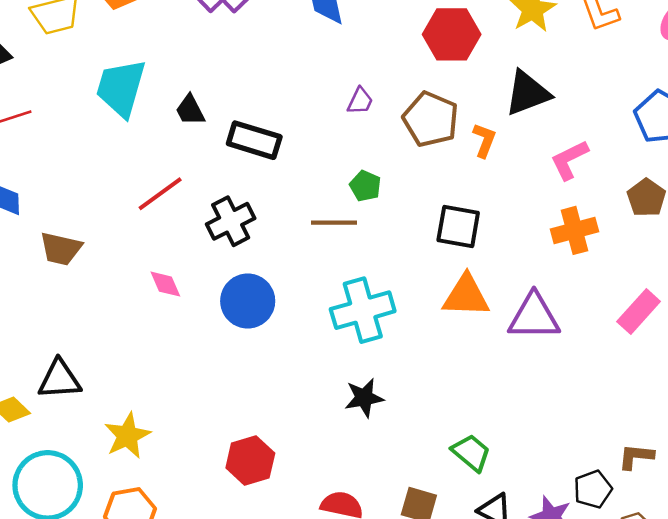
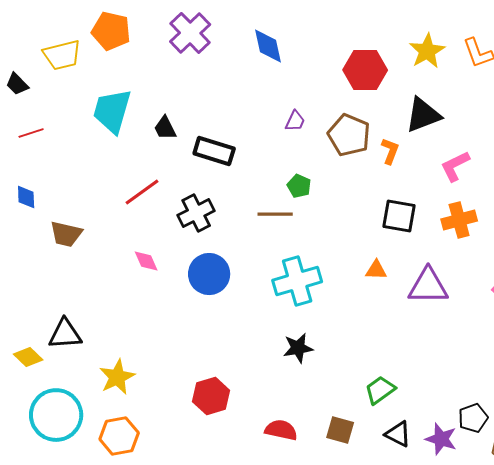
black square: (458, 226) -> (399, 216), moved
orange triangle: (466, 296) -> (376, 270), size x0.6
green trapezoid: (471, 453) -> (380, 390), turned -76

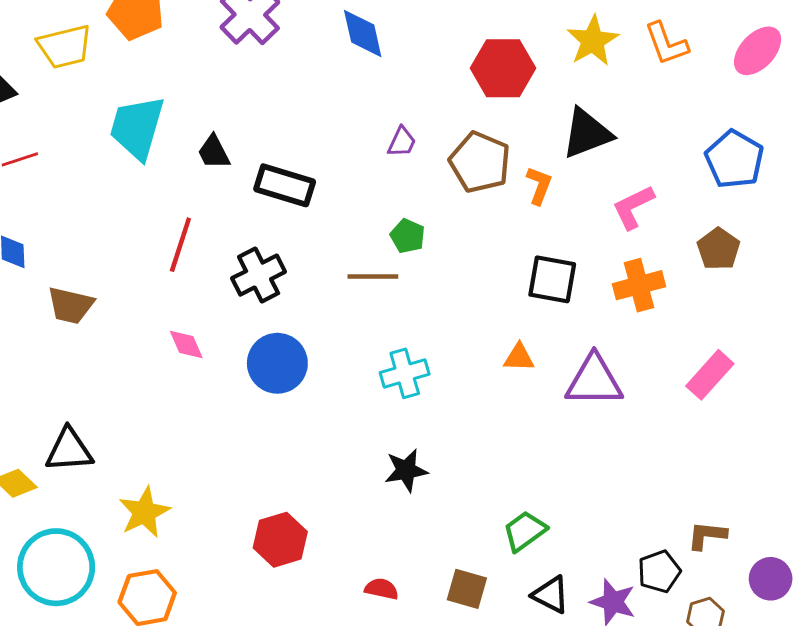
red line: (142, 192) -> (180, 245), turned -36
cyan cross: (297, 281) -> (405, 373), size x0.7
red semicircle: (281, 430) -> (382, 589), size x0.7

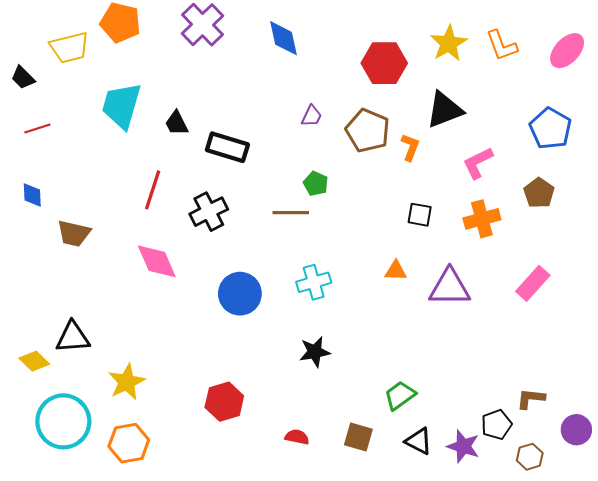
black square: (552, 279) -> (420, 215), size x0.7
pink diamond: (186, 344) -> (157, 261), size x1.6
blue circle: (277, 363) -> (240, 294), moved

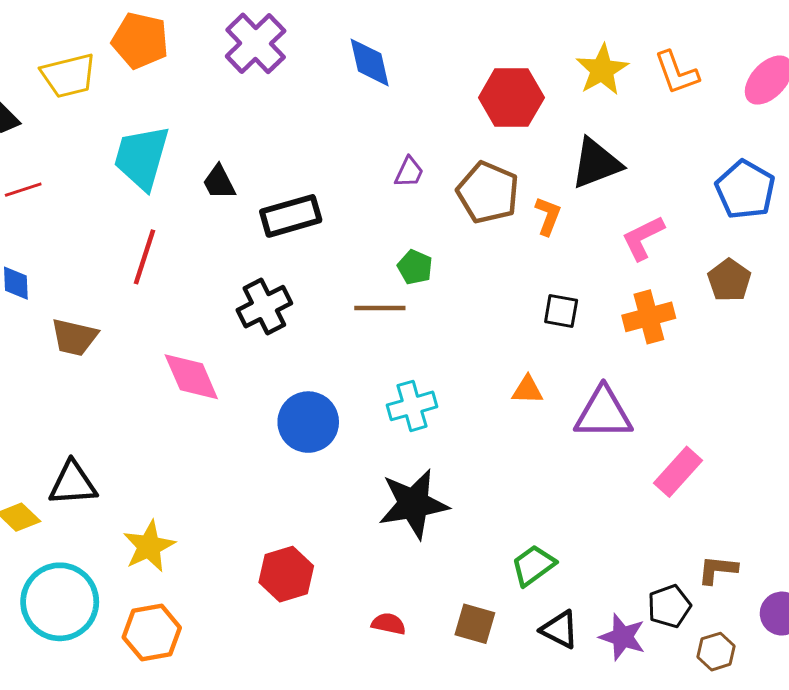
black rectangle: (227, 147) -> (291, 216), turned -33
red line: (153, 190) -> (145, 257), moved
pink rectangle: (533, 283) -> (678, 472), moved
black star: (315, 352) -> (413, 504), size x1.6

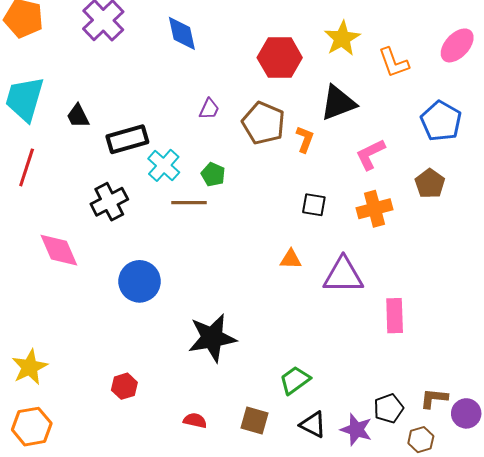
orange L-shape: (677, 73) -> (394, 63), moved
cyan cross: (412, 406) -> (164, 165), moved, turned -32
pink rectangle: (678, 472) -> (395, 316), turned -44
brown L-shape: (717, 570) -> (434, 398), moved
red hexagon: (286, 574) -> (124, 386), size x0.7

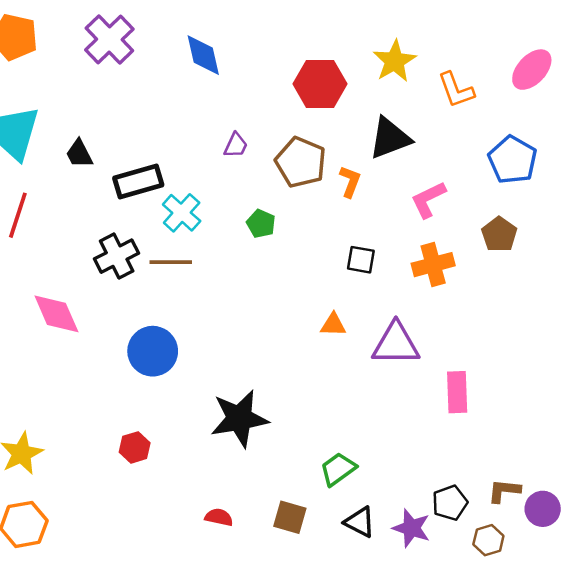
green pentagon: (213, 174) -> (261, 224), moved
brown line: (189, 203) -> (171, 262), moved
red hexagon: (124, 386) -> (135, 447), moved

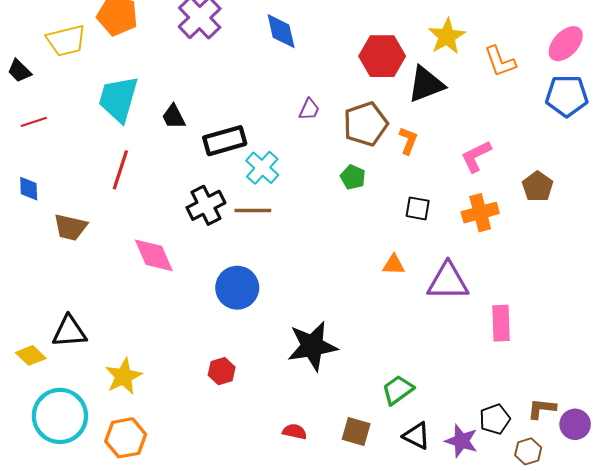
black triangle: (390, 138) -> (426, 84), moved
blue pentagon: (513, 160) -> (567, 96), moved, turned -30
brown pentagon: (301, 162) -> (365, 124), turned 30
green pentagon: (261, 224) -> (353, 177), moved

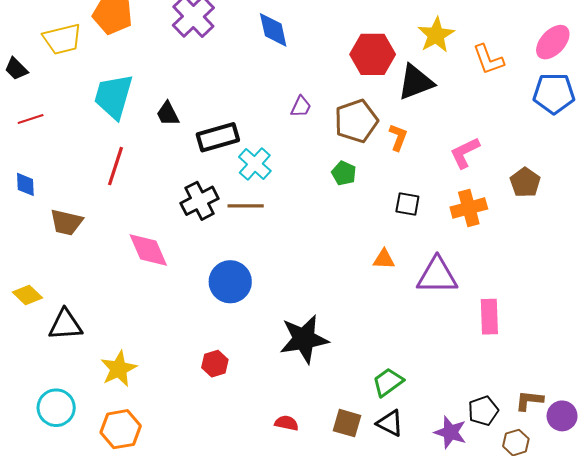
yellow diamond: (31, 355) -> (27, 295), moved
cyan circle: (60, 416) -> (56, 408), size x0.7
black triangle: (417, 436) -> (390, 423), moved

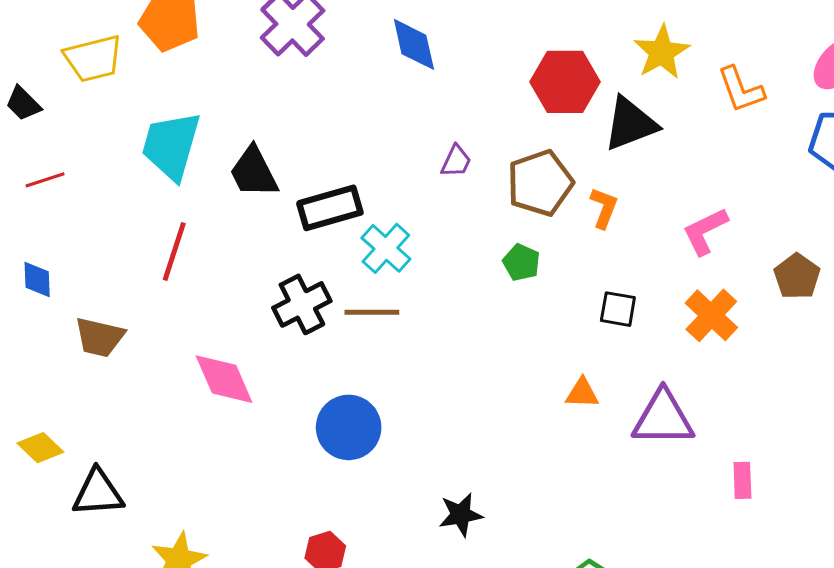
black trapezoid: (168, 114) -> (254, 172), size x1.4
orange cross: (469, 208) -> (711, 315), turned -32
pink rectangle: (489, 317) -> (742, 480), size x0.7
black star: (304, 339) -> (461, 515), size x0.6

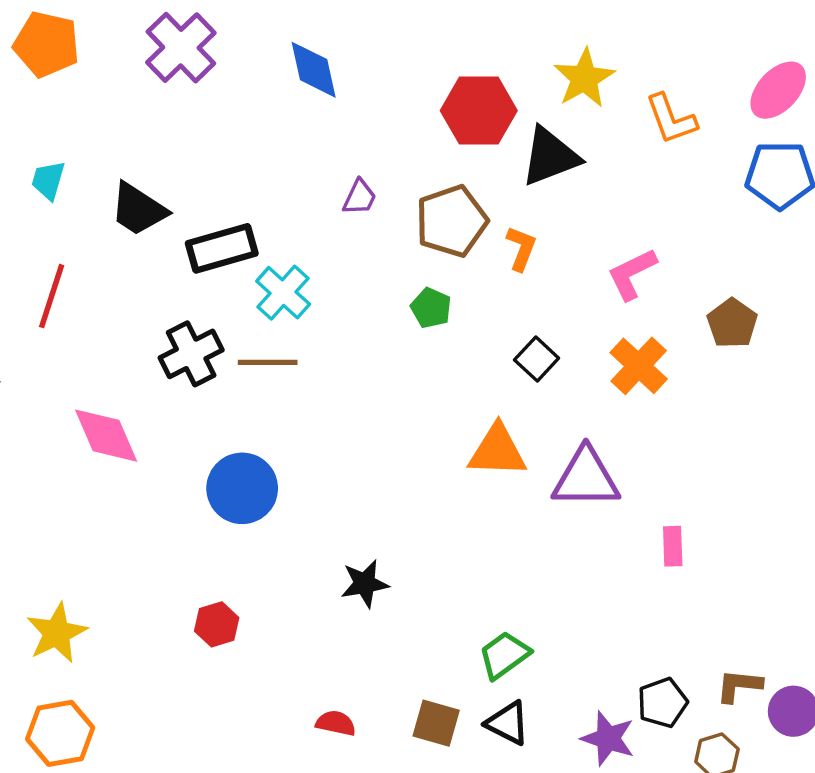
cyan trapezoid: (171, 146) -> (48, 180), size x0.5
black trapezoid: (254, 172) -> (138, 209), turned -30
black square: (618, 309) -> (537, 359), turned 33
orange triangle: (582, 393) -> (497, 451), size x1.6

